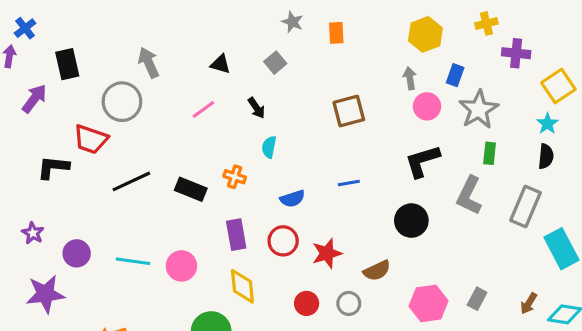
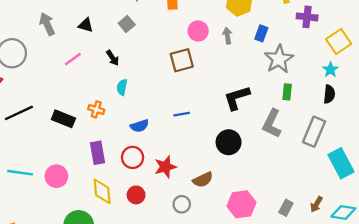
gray arrow: (149, 63) -> (47, 24), moved
pink circle: (427, 106) -> (198, 31), moved
gray rectangle: (477, 299) -> (286, 208), moved
red circle: (307, 303) -> (136, 195), moved

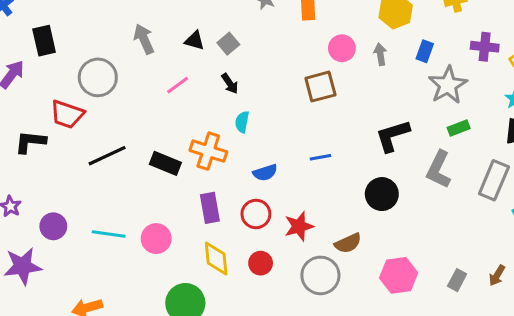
purple cross: (307, 17) -> (485, 47), moved
gray square: (127, 24) -> (228, 44), moved
green rectangle: (287, 92) -> (459, 128), turned 63
orange cross: (96, 109) -> (208, 151), size x1.6
gray circle: (182, 204) -> (320, 275), size x1.6

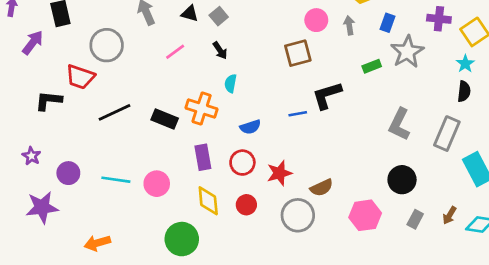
green rectangle: (459, 128) -> (372, 66), moved
black L-shape: (393, 136) -> (327, 95), moved
black circle: (382, 194) -> (402, 180), moved

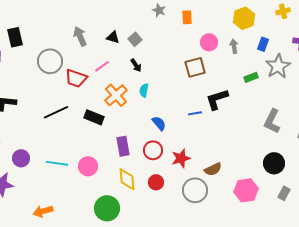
red trapezoid: (80, 77) -> (76, 78), moved
orange cross: (202, 108) -> (116, 95), moved, turned 30
blue semicircle: (250, 127) -> (159, 123), turned -112

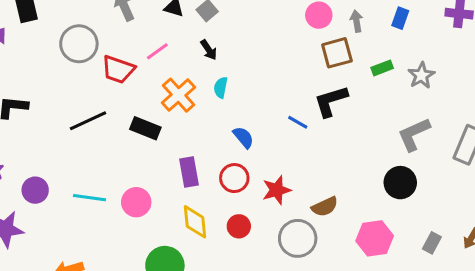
gray star: (278, 66) -> (421, 75), moved, size x0.7
brown square: (195, 67) -> (337, 53), moved
blue line: (195, 113) -> (298, 122), turned 40
gray L-shape: (272, 121) -> (414, 134), turned 40
black circle: (274, 163) -> (400, 183), moved

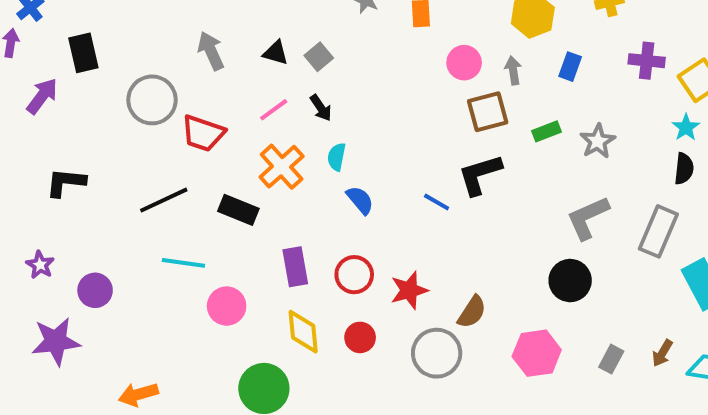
pink line: (157, 51) -> (274, 110), moved
blue semicircle: (243, 137) -> (360, 200), moved
cyan line: (89, 198) -> (183, 263), moved
brown semicircle: (325, 207) -> (472, 312), turned -32

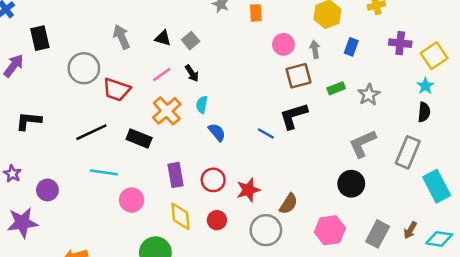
gray rectangle: (611, 359) -> (378, 234), size x1.5

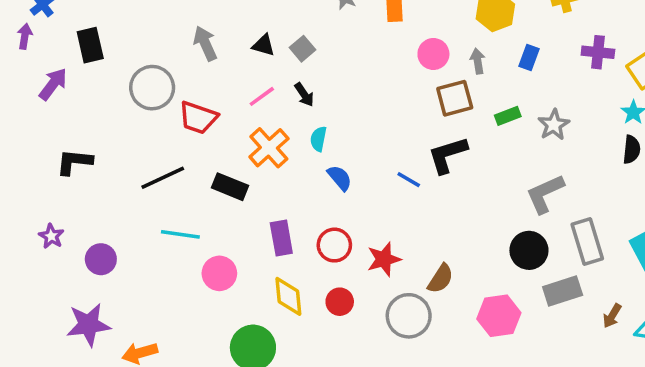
gray rectangle: (408, 152) -> (587, 242), moved, turned -40
purple star: (22, 223) -> (88, 325), moved
gray rectangle: (378, 234) -> (563, 291), moved, turned 44

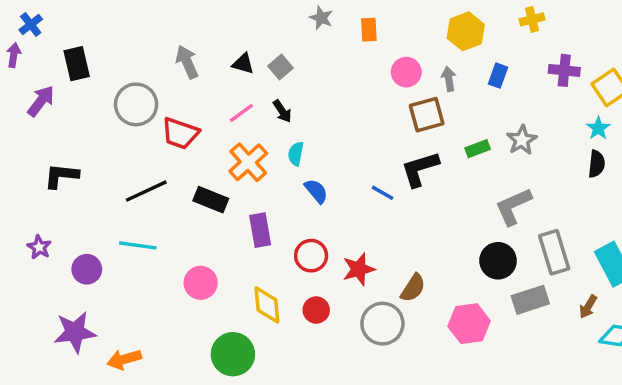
green rectangle: (508, 116) -> (478, 149), moved
cyan line: (180, 234) -> (138, 245), moved
purple rectangle: (281, 238) -> (260, 230), moved
brown arrow: (612, 316) -> (588, 307), moved

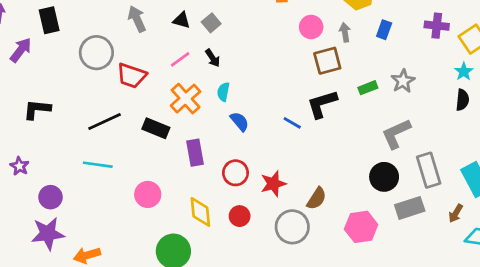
purple circle: (87, 269) -> (50, 197), moved

